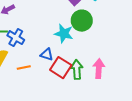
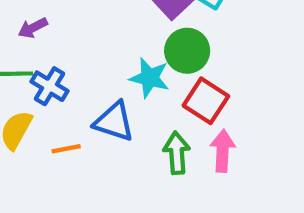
blue triangle: (47, 55) -> (114, 122), size x1.5
red square: (61, 68) -> (206, 101), moved

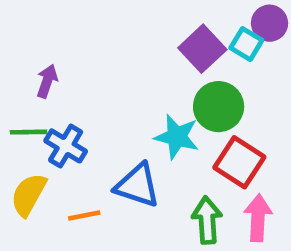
purple arrow: (33, 28) -> (47, 81), turned 136

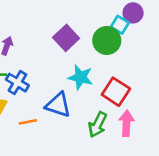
purple square: (202, 49) -> (66, 38), moved
green circle: (219, 107) -> (107, 40), moved
green arrow: (207, 220) -> (98, 125), turned -150

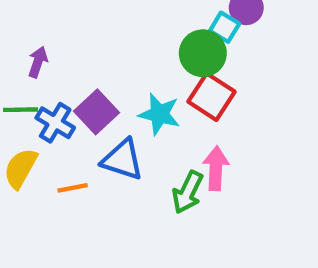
purple square: (66, 38) -> (96, 112), moved
red square: (116, 92) -> (211, 97), moved
pink arrow: (126, 123) -> (216, 168), moved

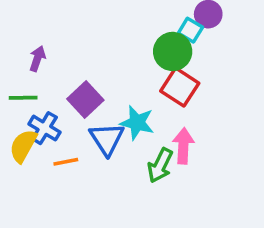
cyan star: (159, 114) -> (137, 123), moved
blue cross: (55, 123) -> (44, 128), moved
blue triangle: (122, 160) -> (107, 139), turned 39

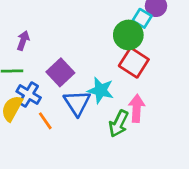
orange line: (66, 162) -> (45, 121), turned 66

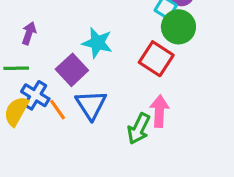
green circle: (128, 35) -> (178, 27), moved
cyan star: (101, 90) -> (97, 43), moved
orange line: (45, 121) -> (58, 110), moved

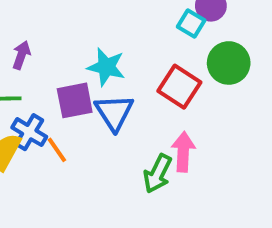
green circle: (178, 27) -> (229, 63), moved
purple square: (72, 70) -> (75, 100), turned 32
blue triangle: (91, 105) -> (114, 112), moved

